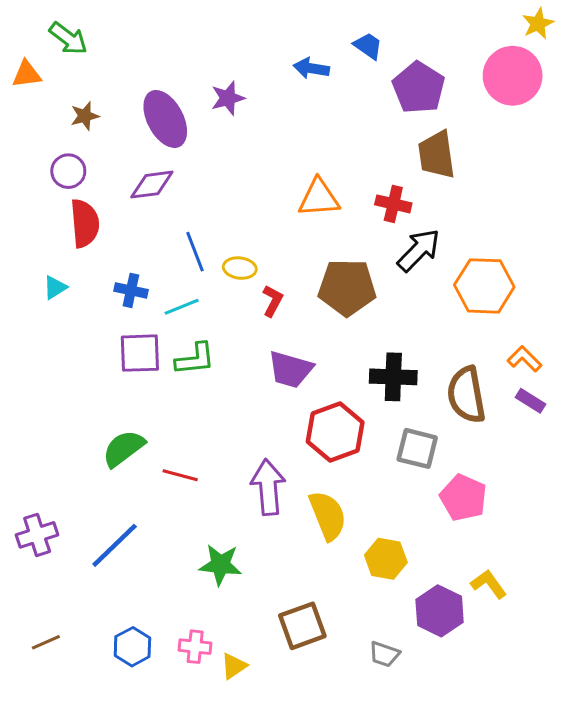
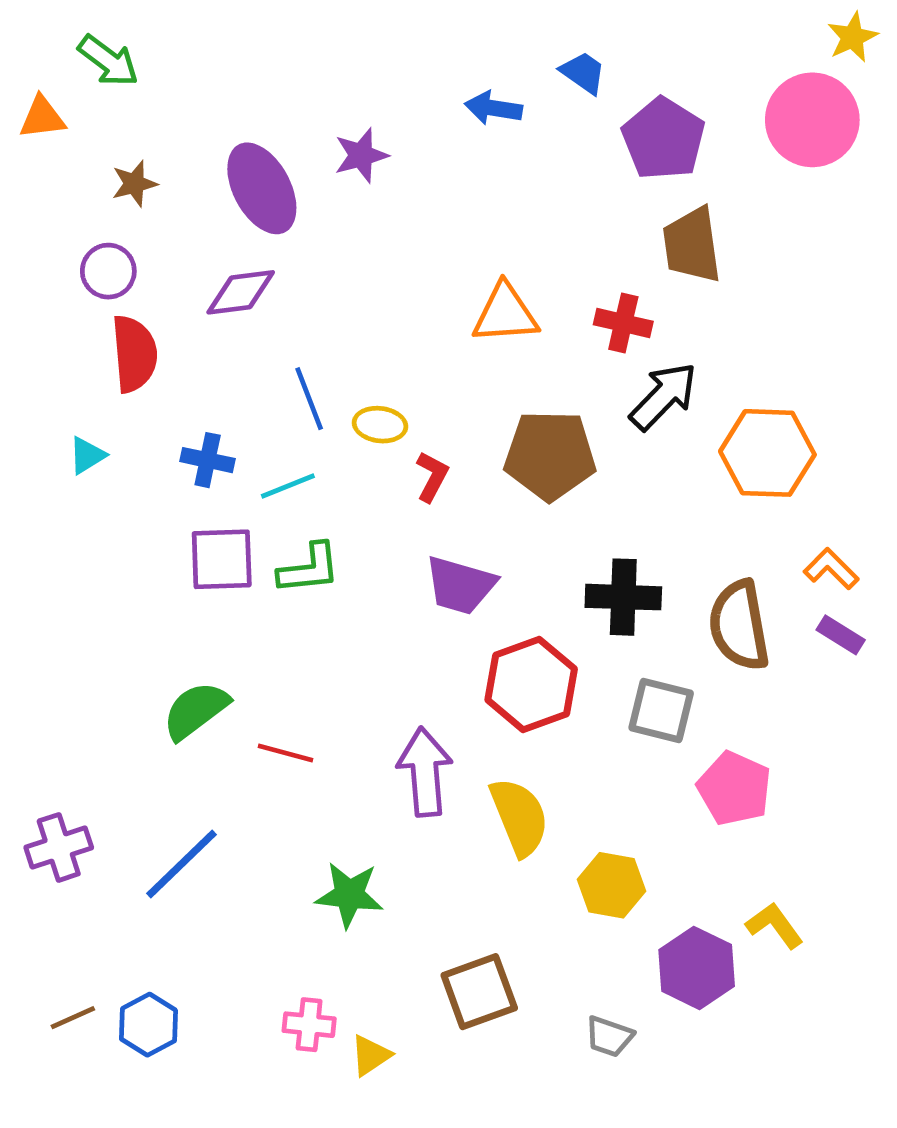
blue hexagon: (132, 647) -> (148, 1025), moved

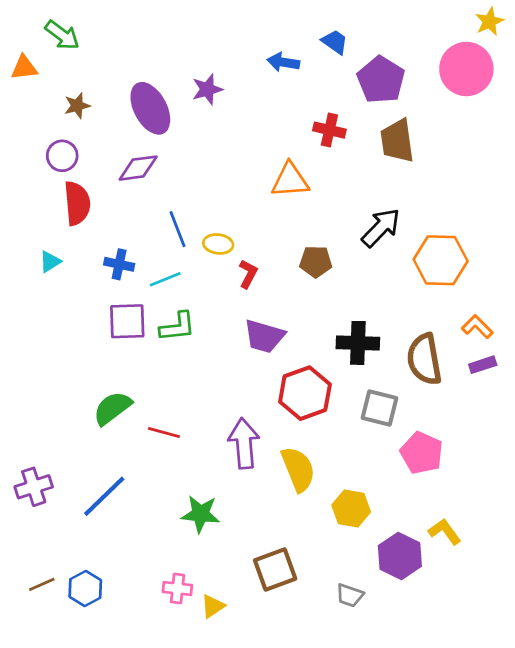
red cross: (623, 323) -> (329, 130), moved
brown pentagon: (550, 455) -> (316, 262), size x0.6
purple rectangle: (841, 635) -> (483, 365), turned -50

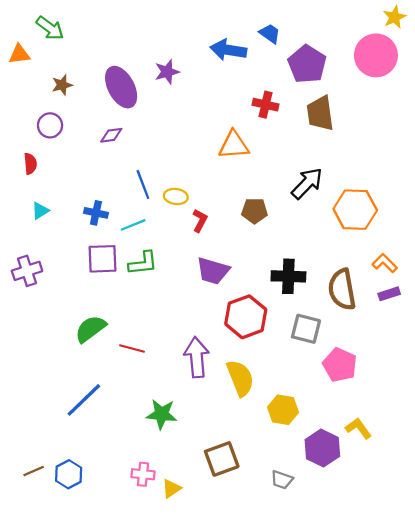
blue arrow: (283, 62) -> (228, 50), size x1.4
purple diamond: (138, 168) -> (111, 135), size x0.7
red semicircle: (77, 203) -> (30, 164), moved, size x0.6
purple cross: (34, 487) -> (27, 271), moved

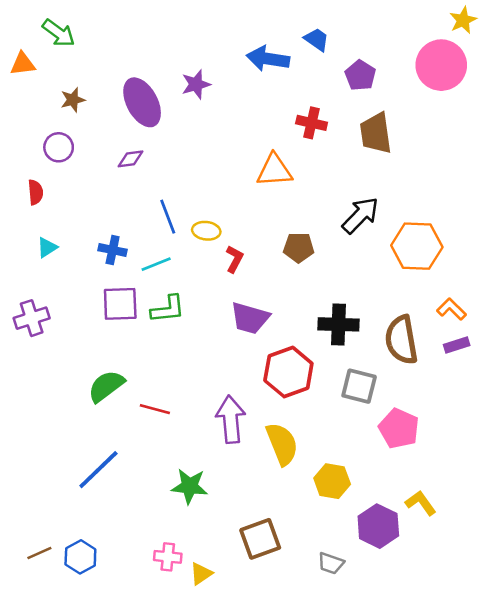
purple pentagon: (307, 64) -> (360, 75), size x0.7

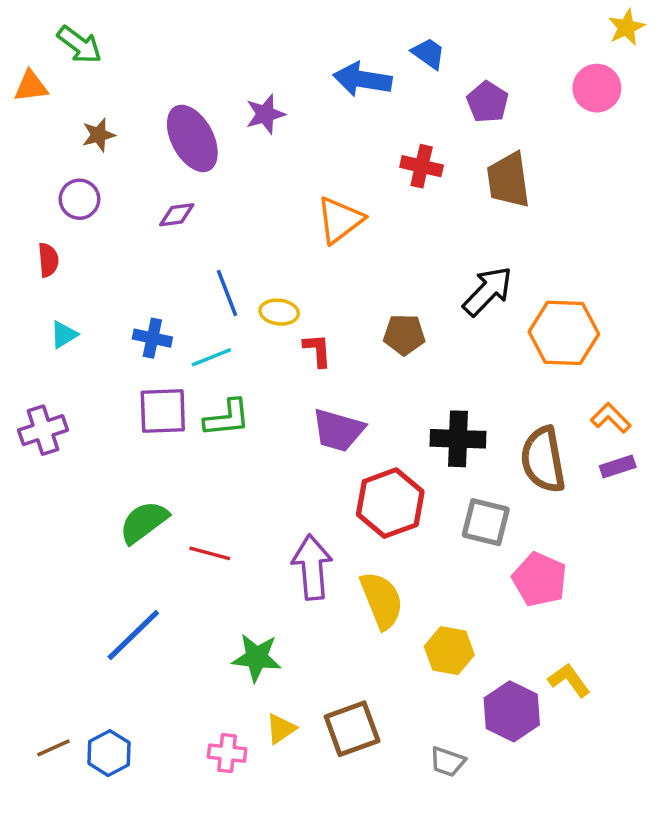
pink circle: (441, 65) -> (597, 88), size x0.7
orange triangle: (274, 170) -> (340, 220), moved, turned -33
red L-shape: (235, 259) -> (317, 350), turned -32
yellow triangle: (201, 574) -> (281, 729), moved

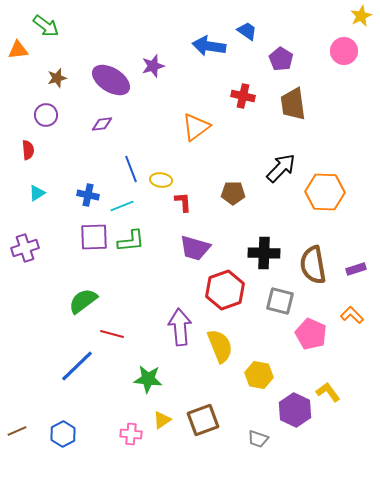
purple ellipse: (192, 138) -> (111, 80), turned -30
orange L-shape: (611, 418) -> (352, 315), moved
red line: (210, 553) -> (112, 334), moved
brown line: (53, 748) -> (17, 431), moved

